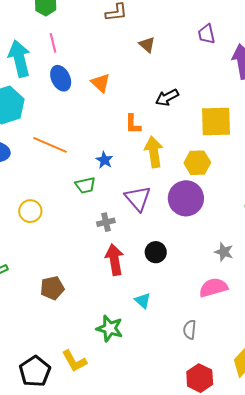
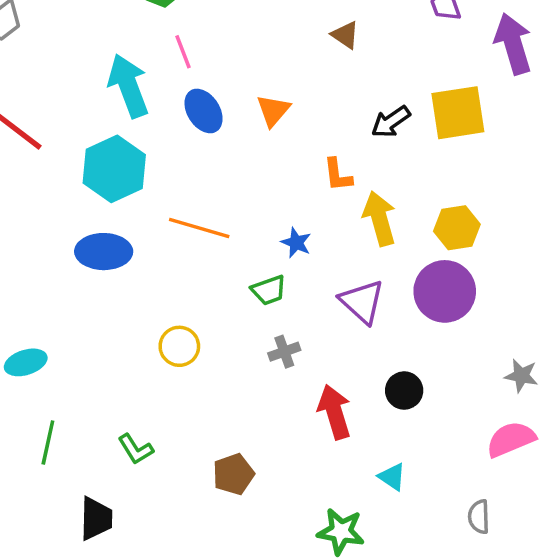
orange triangle: (100, 83) -> (273, 110), turned 35
yellow square: (216, 121) -> (458, 113), moved
gray cross: (106, 222) -> (284, 352), moved

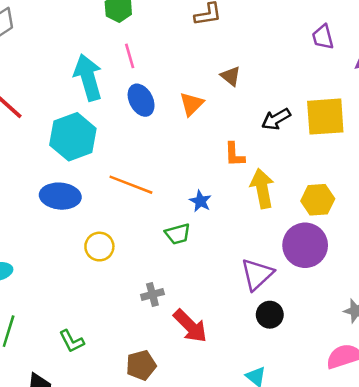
brown triangle: (345, 35) -> (231, 76), moved
purple triangle: (362, 302) -> (257, 274), moved, turned 30
yellow circle: (179, 346) -> (99, 247), moved
gray cross: (284, 352) -> (152, 294), moved
red arrow: (334, 412) -> (190, 326), moved, turned 147

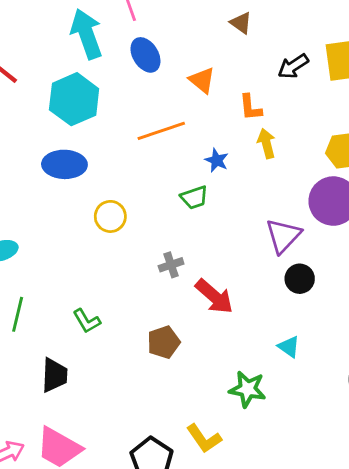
orange triangle: (192, 104) -> (202, 80), moved, turned -32
orange line: (131, 185) -> (161, 131), moved, turned -36
yellow arrow: (262, 188) -> (266, 143), moved, size x0.7

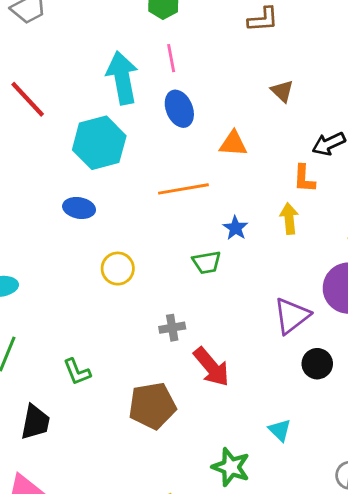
orange triangle: (202, 80) -> (233, 144), turned -44
orange L-shape: (250, 107) -> (304, 179), moved
blue ellipse: (64, 164) -> (79, 208), size x0.7
black circle: (300, 279) -> (317, 364), moved
brown pentagon: (164, 342) -> (152, 406), size x1.4

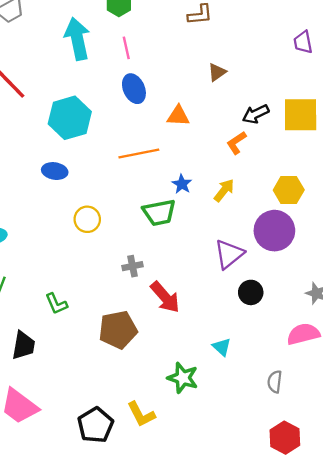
cyan arrow: (122, 78) -> (77, 39), moved
brown triangle: (282, 91) -> (217, 72), turned 42
orange L-shape: (304, 179) -> (236, 143), turned 55
yellow arrow: (289, 219) -> (224, 190), moved, turned 45
green trapezoid: (207, 262) -> (159, 213), size x1.4

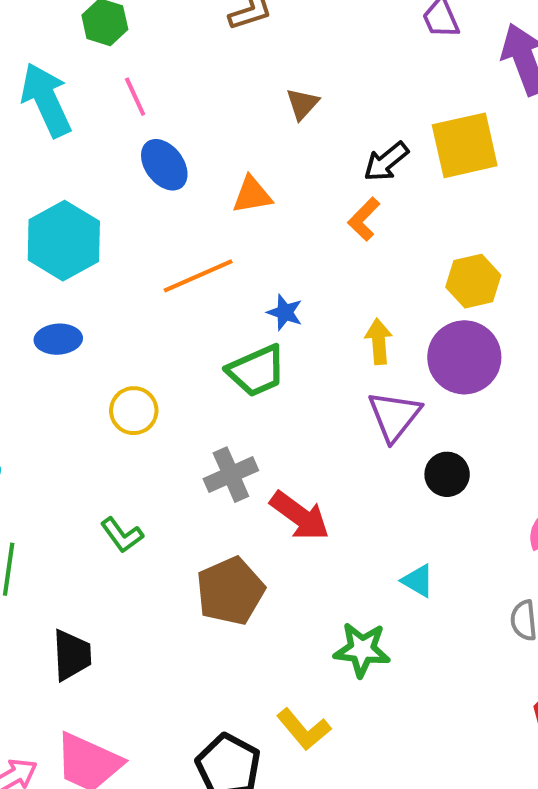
yellow arrow: (224, 190) -> (379, 341), moved, turned -30
gray cross: (133, 266) -> (231, 475), size x1.4
green L-shape: (56, 304) -> (122, 535), moved

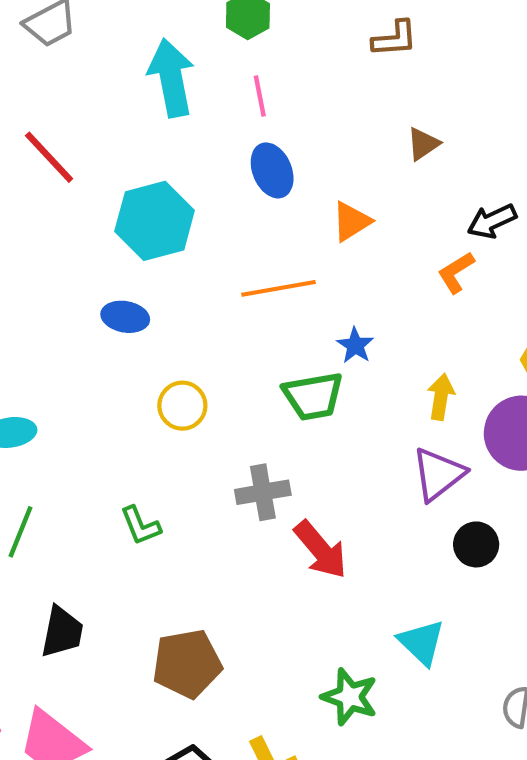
orange triangle: (252, 195) -> (351, 221), turned -36
cyan triangle: (418, 581) -> (421, 642), size x1.4
brown pentagon: (230, 591) -> (187, 664), moved

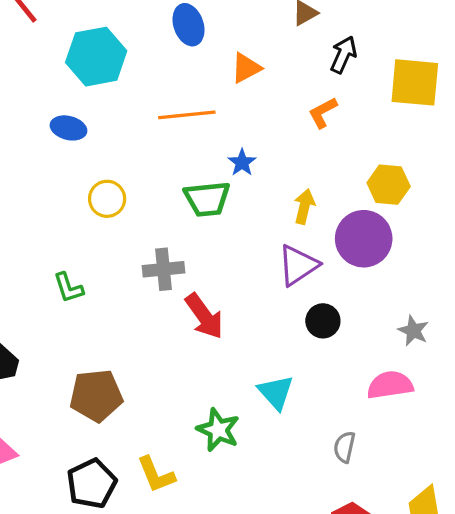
black arrow: (492, 221) -> (343, 55), moved, turned 135

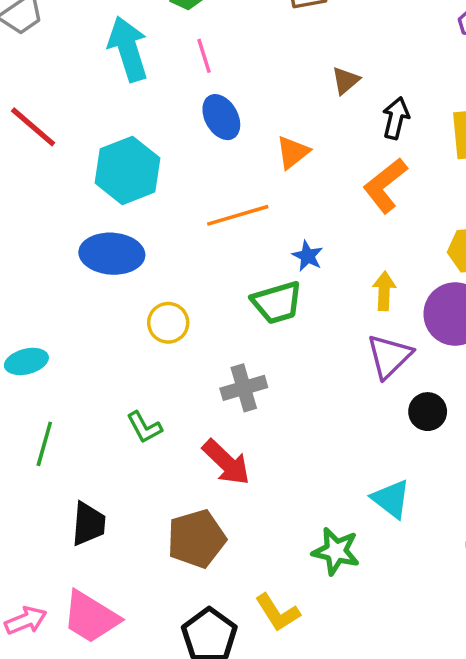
orange L-shape: (323, 113) -> (385, 185), size x1.5
blue ellipse: (68, 128) -> (112, 254), size x1.6
red arrow: (204, 316) -> (226, 462), moved

